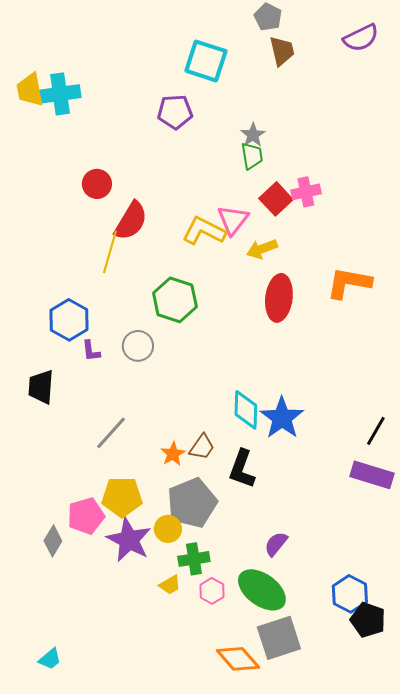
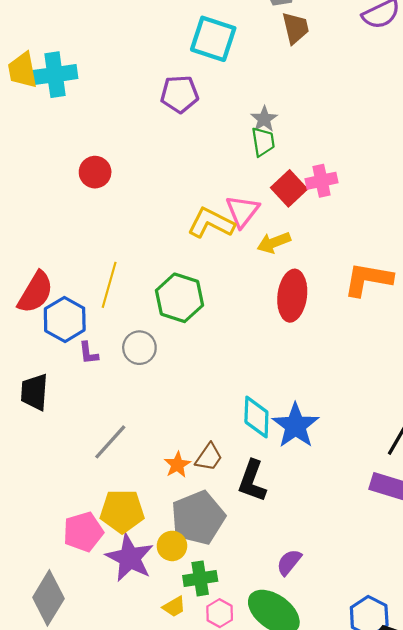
red semicircle: (131, 221) -> (35, 292), moved
yellow line: (110, 252) -> (109, 285), moved
gray diamond: (53, 541) -> (48, 598), moved, size x1.6

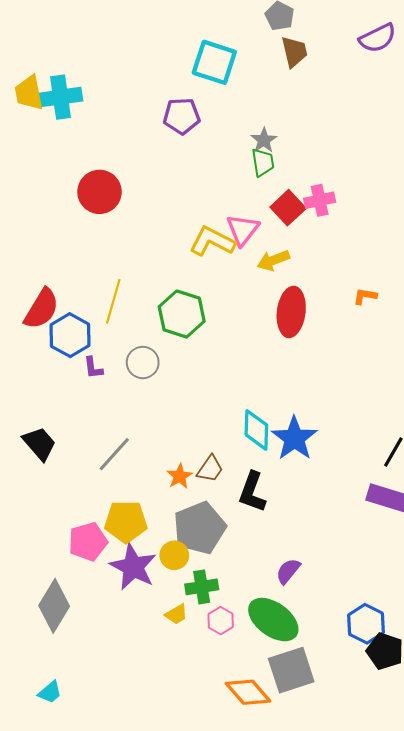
red circle: (95, 172) -> (99, 192), size x1.4
orange L-shape: (368, 279) -> (365, 296), size x0.5
black trapezoid: (34, 392) -> (39, 444), moved, turned 135

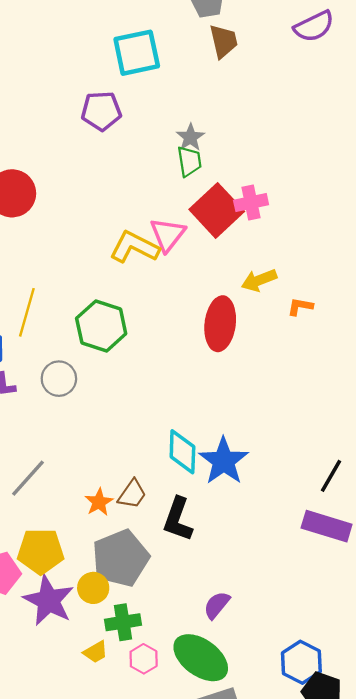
cyan square: (214, 62) -> (137, 53), turned -30
red square: (288, 208) -> (217, 210), size x1.4
yellow arrow: (273, 260) -> (259, 280), moved

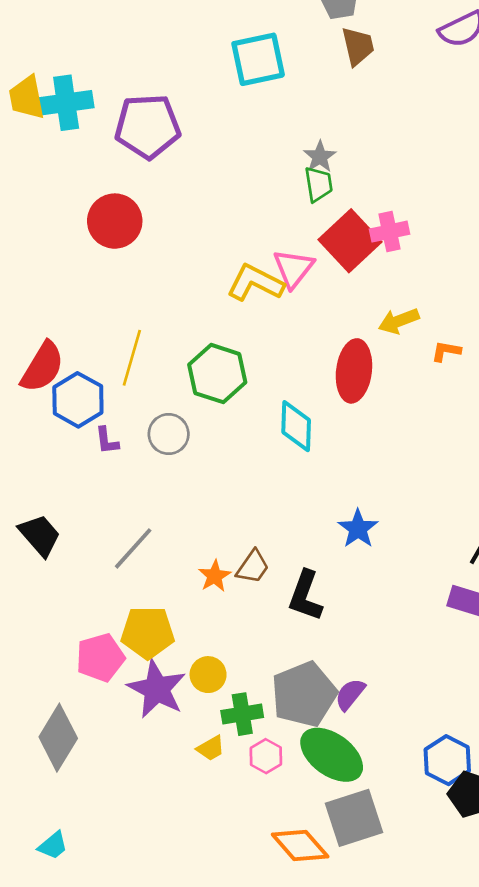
purple pentagon: (101, 111) -> (148, 126), moved, size x1.4
cyan diamond: (182, 452) -> (296, 426), moved
blue star: (224, 461) -> (358, 529), size x0.7
gray pentagon: (121, 558) -> (304, 694), moved

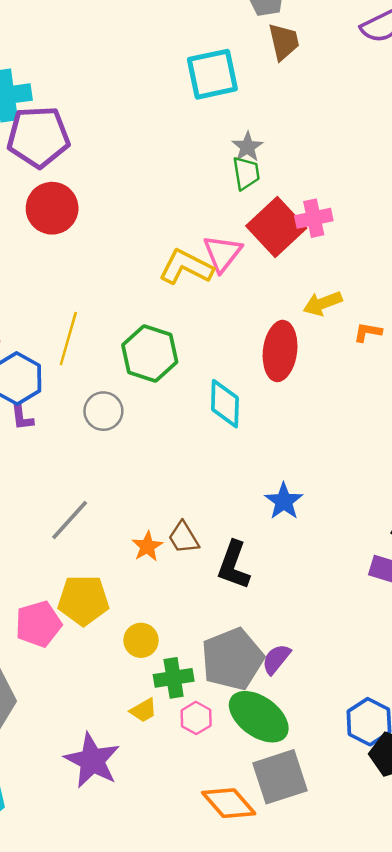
cyan square: (258, 59) -> (212, 74), moved
purple pentagon: (148, 126) -> (38, 137), moved
purple L-shape: (107, 441) -> (22, 417), moved
brown trapezoid: (253, 567) -> (184, 538), turned 114
purple star: (157, 689) -> (92, 761), moved

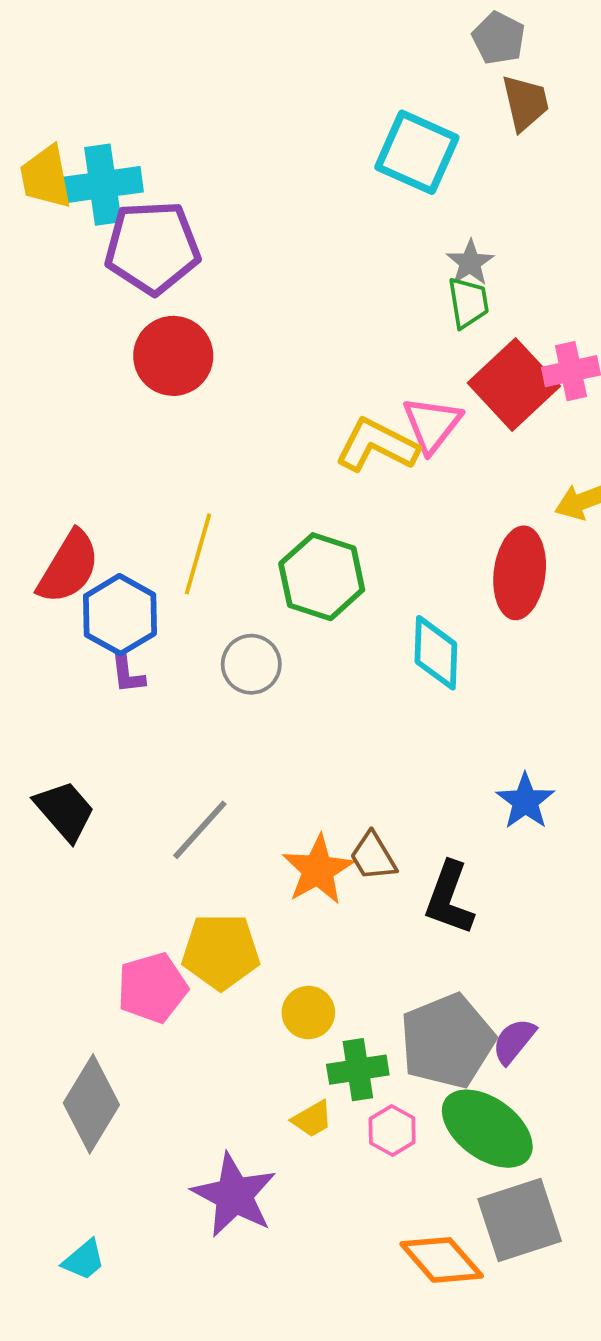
cyan square: (212, 74) -> (417, 152), turned 36
orange star: (147, 546) -> (318, 870), size x1.5

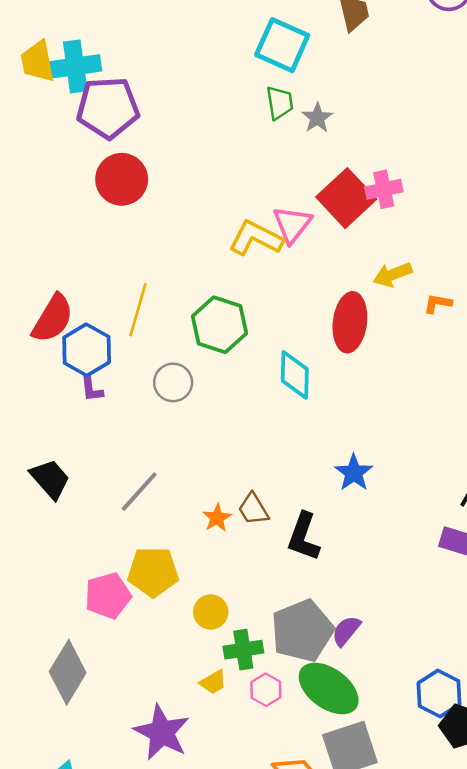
green trapezoid: (468, 303) -> (280, 103), moved
orange star: (318, 870) -> (217, 518), size x0.6

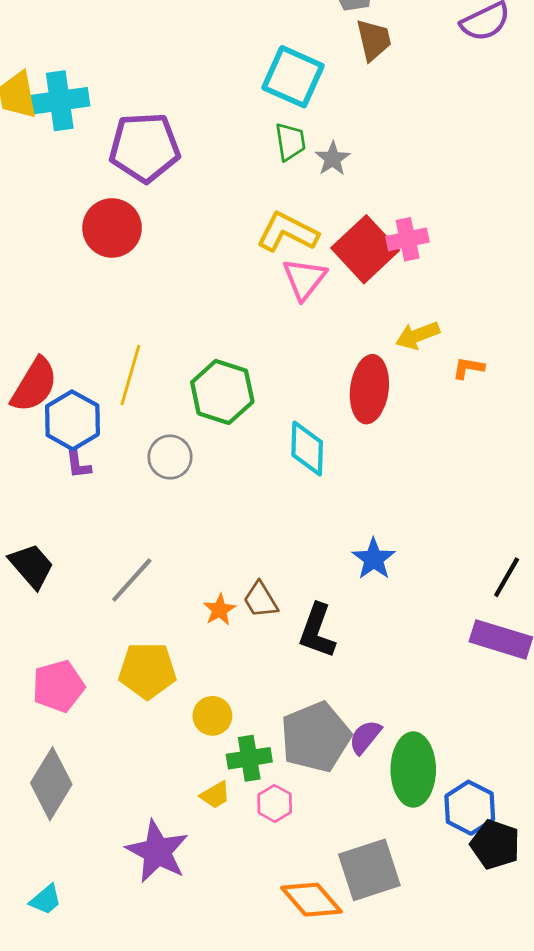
purple pentagon: (108, 108) -> (145, 147), moved
yellow L-shape: (256, 238) -> (287, 232), moved
pink pentagon: (108, 596) -> (58, 686), moved
green ellipse: (329, 688) -> (413, 770), moved, turned 54

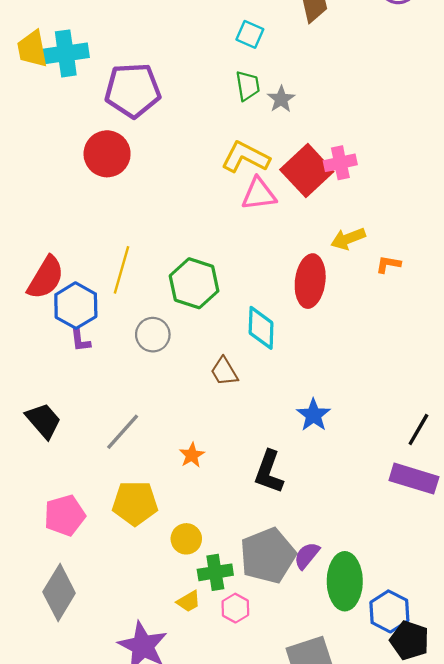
cyan square: (293, 77) -> (250, 34), size x0.6
pink triangle: (304, 279) -> (259, 194), turned 45
brown trapezoid: (261, 600) -> (224, 371), moved

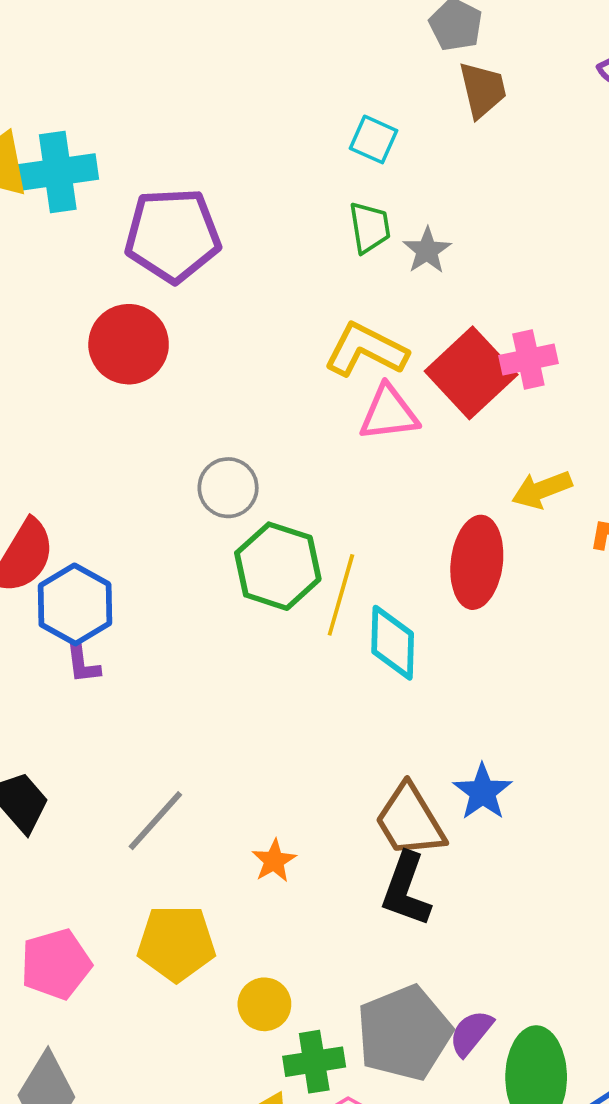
yellow line: (122, 270) -> (341, 595), moved
gray circle: (153, 335) -> (228, 488), moved
brown trapezoid: (224, 371) -> (410, 821), moved, size x1.5

